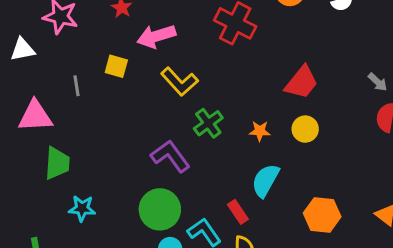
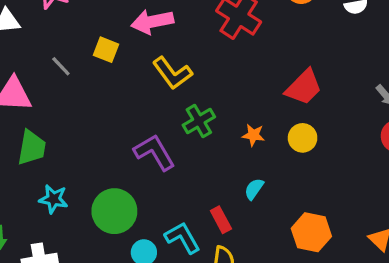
gray line: (77, 86) -> (61, 66), turned -40
cyan semicircle: (265, 180) -> (254, 189), size x0.6
green circle: (160, 209) -> (114, 211), moved

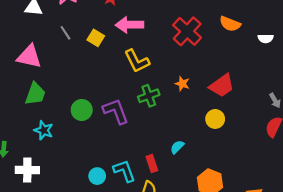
gray line: (61, 66) -> (66, 33), moved
orange star: (253, 135) -> (182, 84), moved
green circle: (114, 211) -> (82, 110), moved, size x0.7

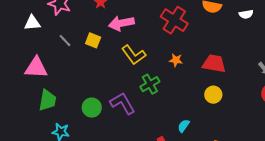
orange star: (182, 84) -> (176, 60), moved
red trapezoid: (222, 86) -> (214, 64), turned -125

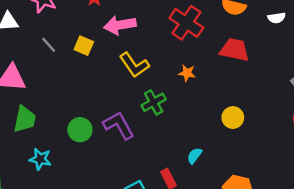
red trapezoid: (214, 64) -> (234, 50), moved

